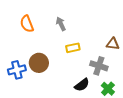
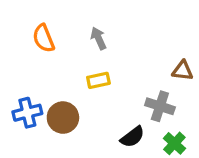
yellow rectangle: (73, 48) -> (98, 80), moved
brown circle: (39, 63) -> (63, 118), moved

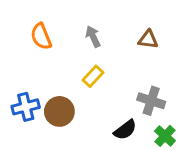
brown triangle: (183, 71) -> (148, 40), moved
yellow rectangle: (98, 80) -> (93, 76), turned -35

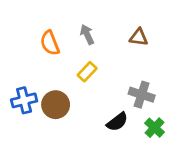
orange semicircle: (41, 36) -> (50, 43), moved

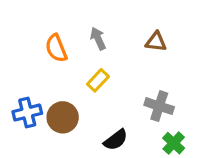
black semicircle: (117, 122) -> (116, 140), moved

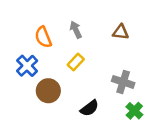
blue cross: (27, 113) -> (27, 66), moved, turned -30

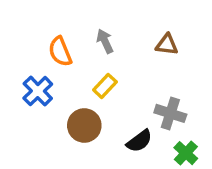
brown circle: (48, 91) -> (84, 125), moved
black semicircle: (89, 108) -> (139, 141), moved

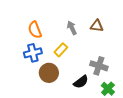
gray arrow: (105, 41) -> (72, 28), moved
blue cross: (38, 91) -> (33, 53), moved, turned 30

